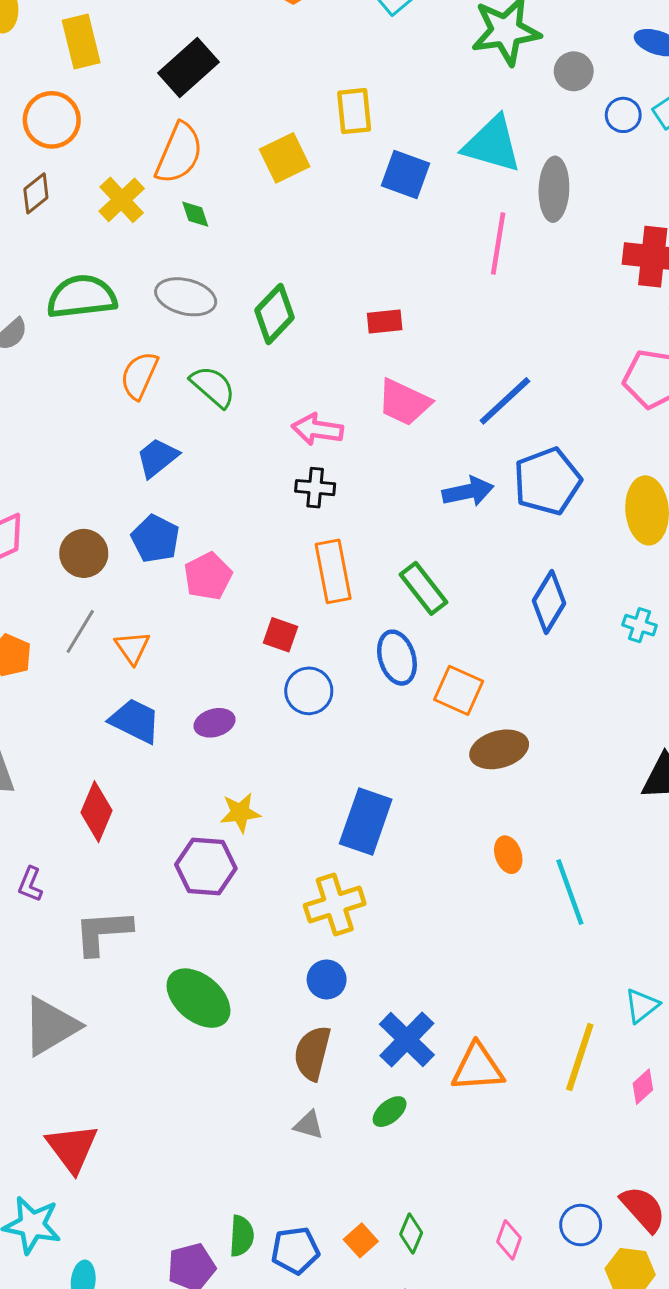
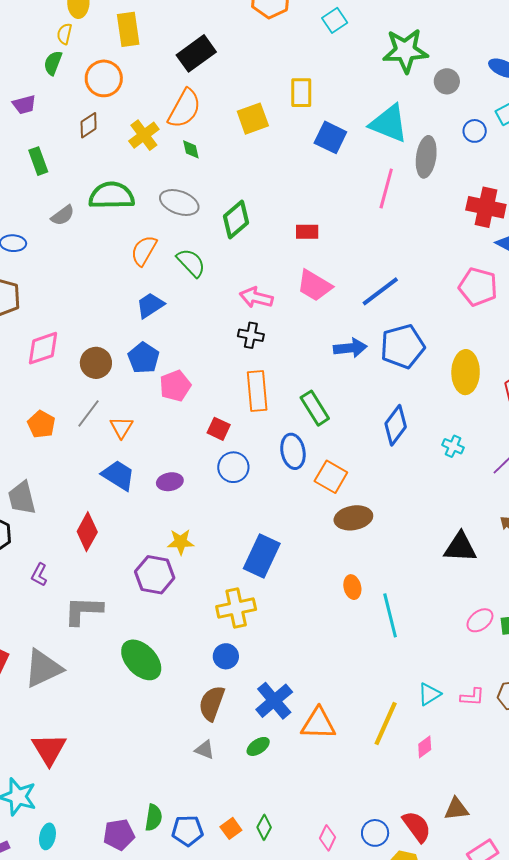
blue circle: (623, 115) -> (475, 131), moved

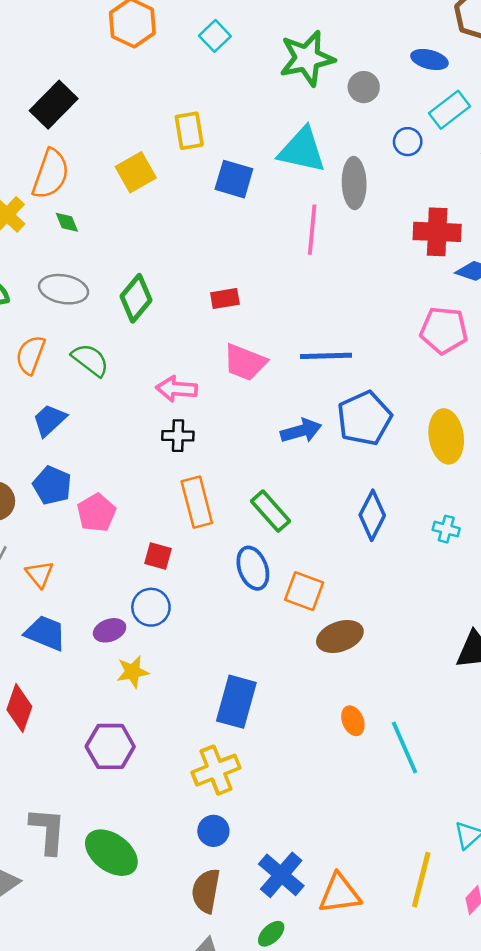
blue line: (380, 291) -> (326, 356), turned 45
blue circle: (233, 467) -> (151, 607), moved
yellow star: (181, 542) -> (133, 672), moved
gray L-shape: (83, 611) -> (48, 831), moved, turned 102

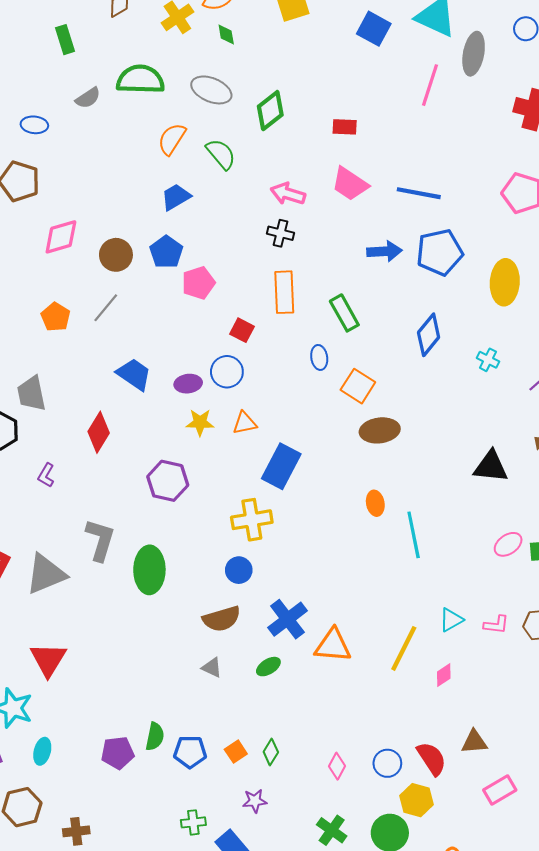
blue ellipse: (253, 568) -> (319, 357), size x0.7
orange triangle: (40, 574) -> (245, 423), moved, turned 45
green ellipse: (111, 853) -> (149, 570), turned 42
brown semicircle: (206, 891) -> (222, 619), turned -129

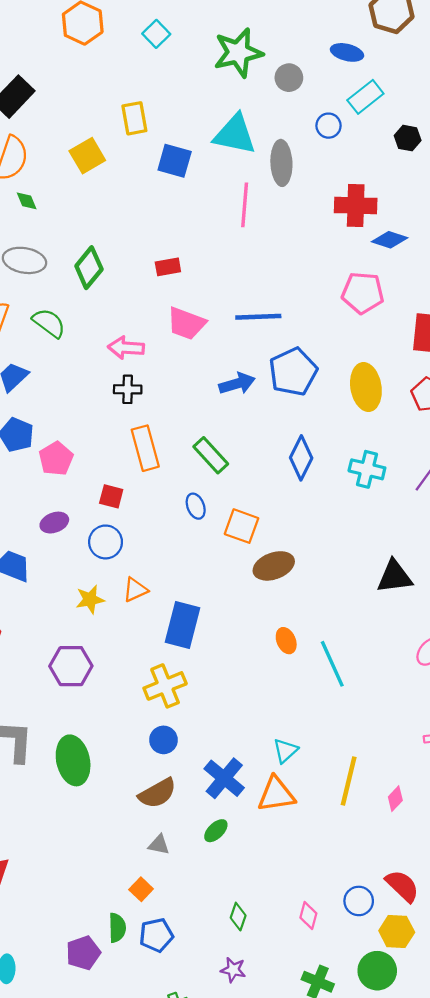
cyan cross: (488, 360) -> (367, 469), size x1.5
purple ellipse: (188, 384) -> (54, 523), moved
cyan triangle: (451, 620) -> (285, 751), moved
orange square: (236, 752) -> (141, 889), moved
purple star: (255, 801) -> (233, 970), turned 30

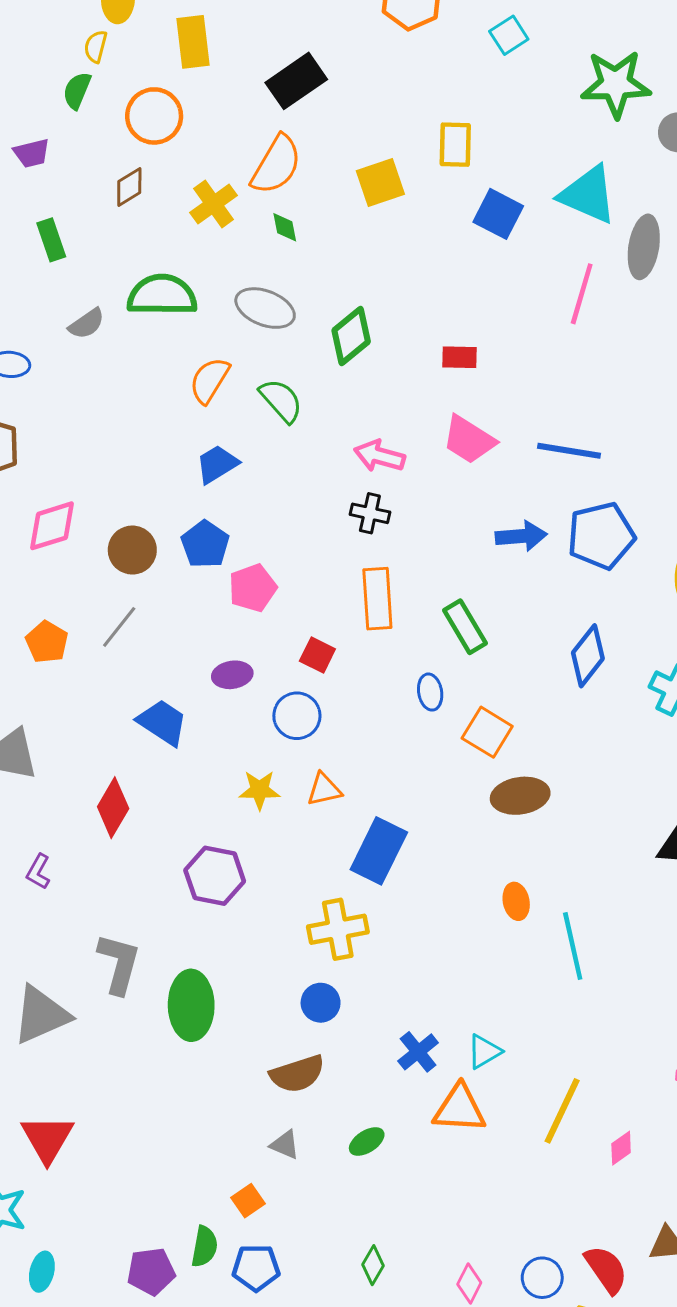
blue cross: (224, 778) -> (418, 1052), moved, size x0.7

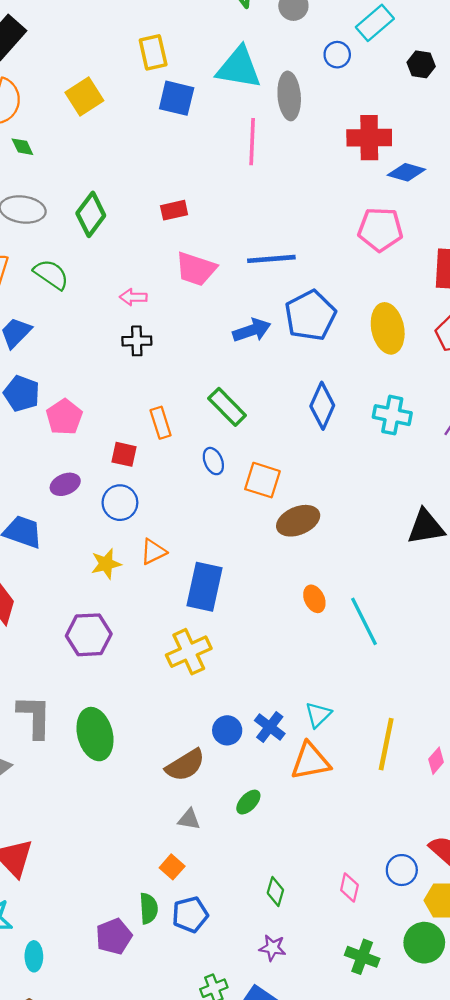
yellow rectangle: (455, 145) -> (153, 52), moved
pink arrow: (379, 456) -> (133, 297), size x0.7
orange rectangle: (377, 599) -> (161, 423), moved, size x0.7
blue circle: (321, 1003) -> (227, 730), moved

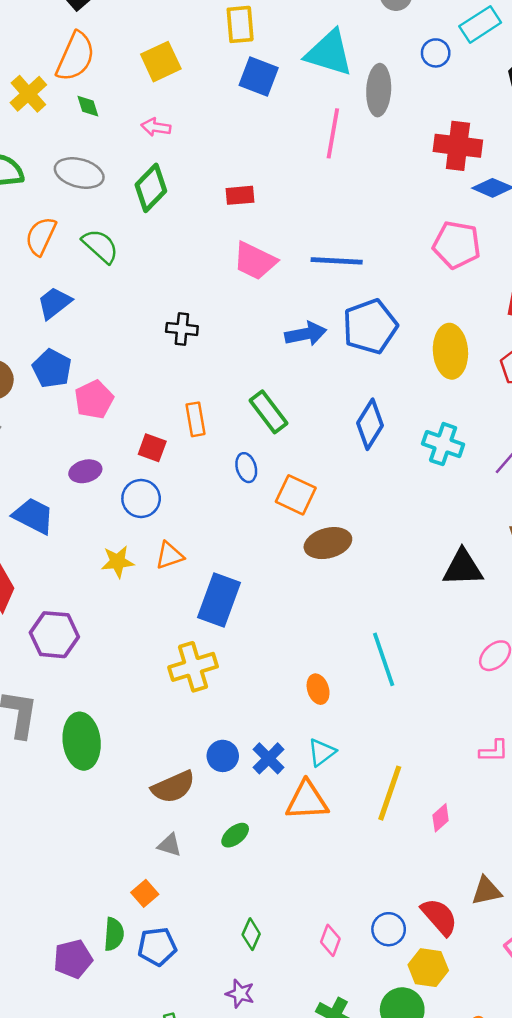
pink arrow: (133, 297) -> (156, 127), moved
orange ellipse: (314, 599) -> (318, 689), moved
purple hexagon: (89, 635) -> (54, 635), moved

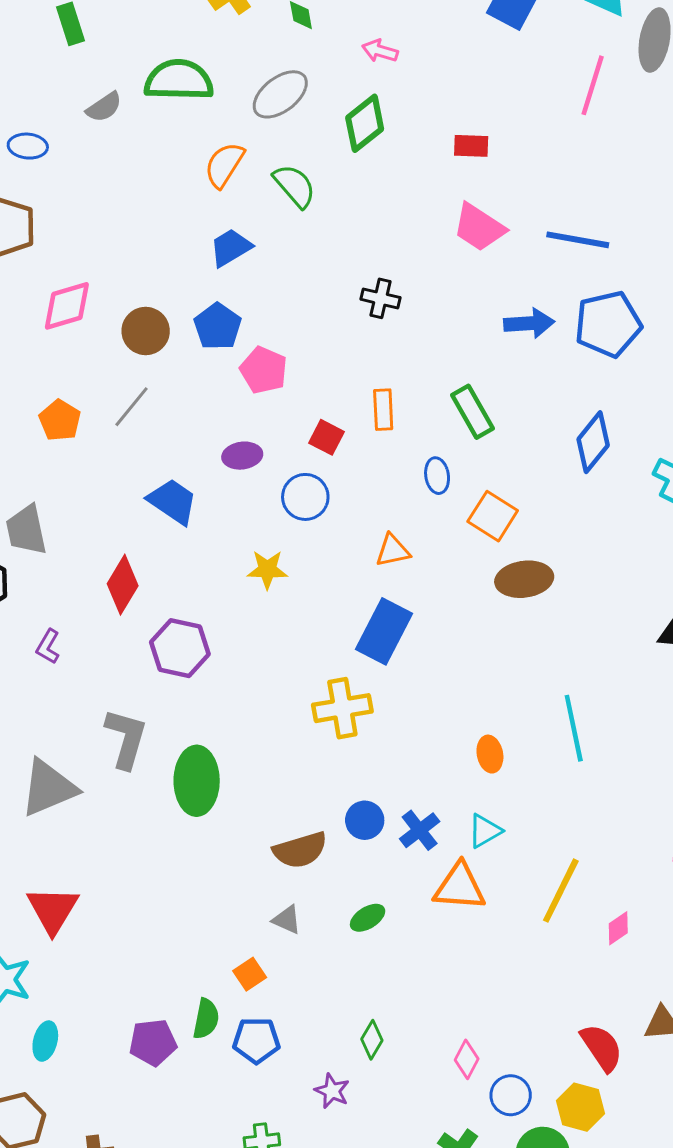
gray ellipse: (79, 173) -> (280, 94), turned -60
pink pentagon: (94, 399) -> (264, 370), turned -30
orange triangle: (170, 555) -> (393, 550), moved
blue circle: (389, 929) -> (511, 1095), moved
purple star: (240, 994) -> (332, 1091), moved

